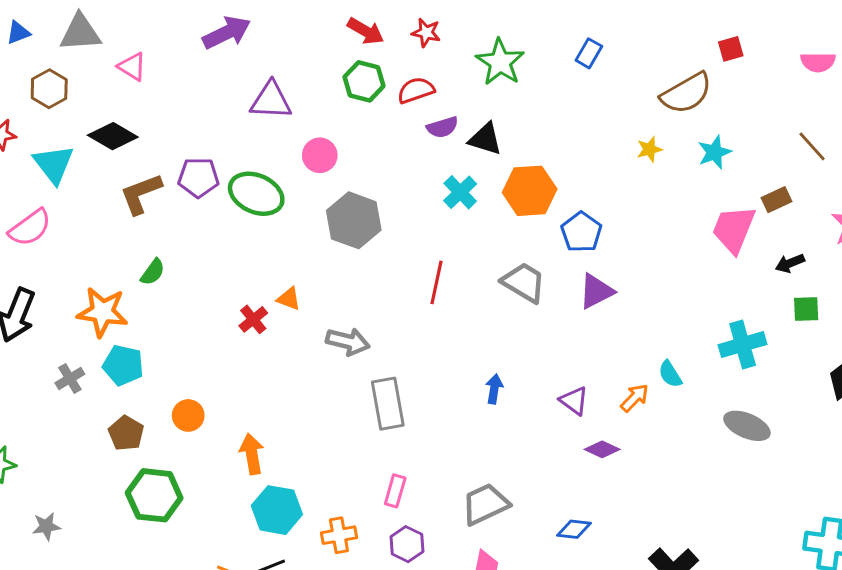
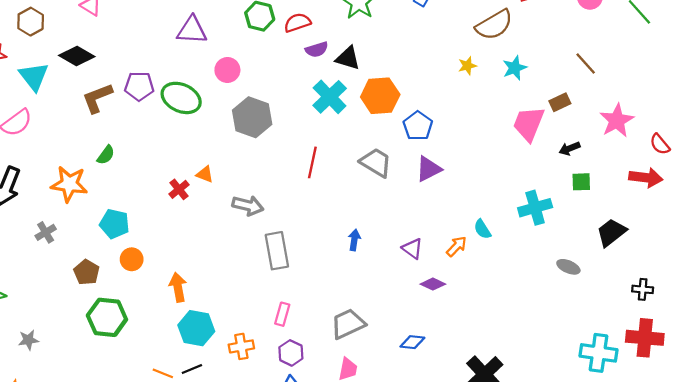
cyan cross: (460, 192) -> (330, 97), size x1.4
cyan pentagon: (123, 365) -> (114, 224), moved
gray ellipse: (747, 426) -> (568, 267), moved, size x0.7

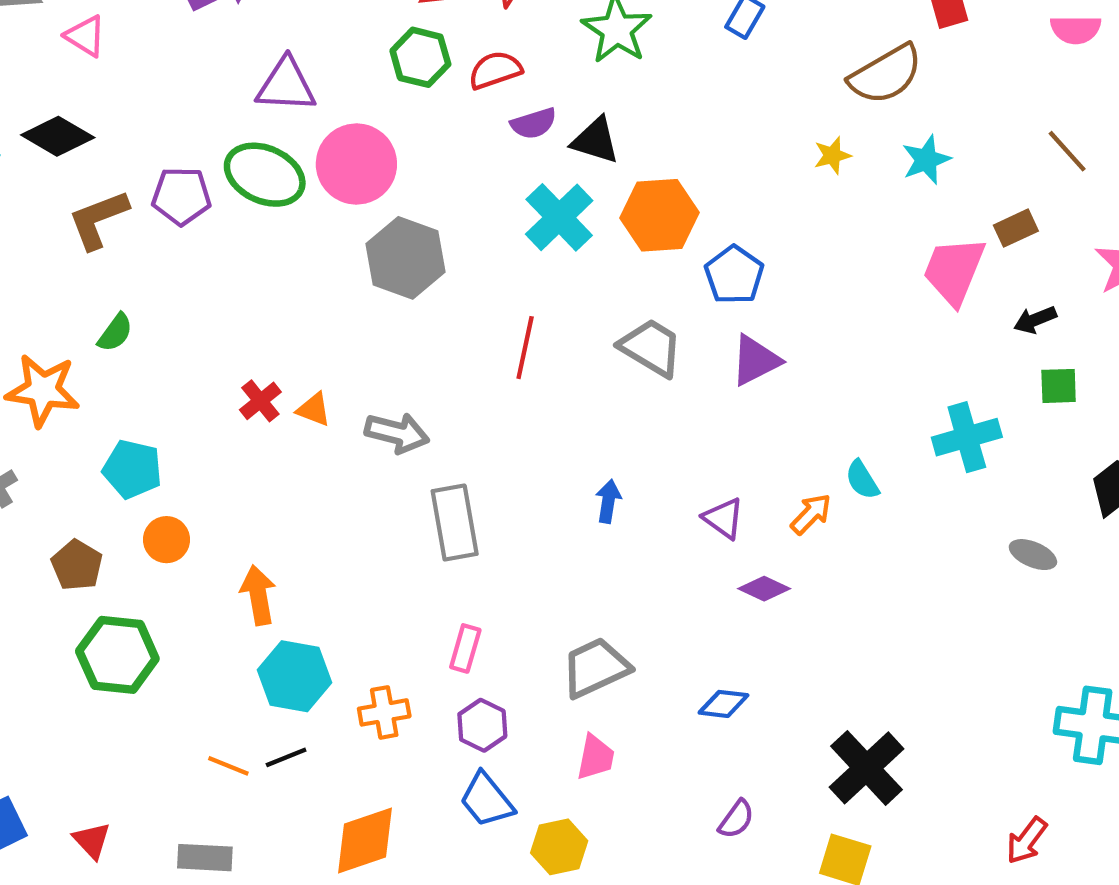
pink circle: (227, 70) -> (356, 164), size x1.6
green ellipse: (181, 98) -> (265, 175), moved
orange triangle: (205, 174) -> (314, 409), moved

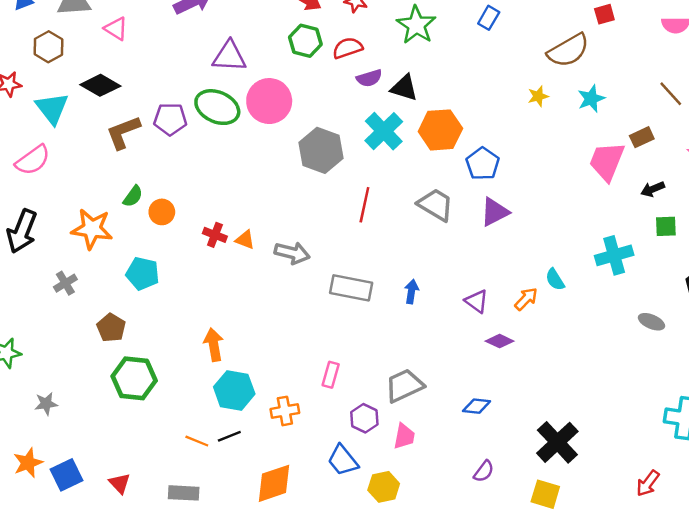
gray hexagon: (406, 258) -> (321, 150), moved
red cross: (260, 401) -> (215, 235), turned -30
gray rectangle: (455, 523) -> (351, 288), moved, turned -69
orange circle: (167, 540) -> (162, 212), moved
purple hexagon: (482, 725) -> (364, 418), moved

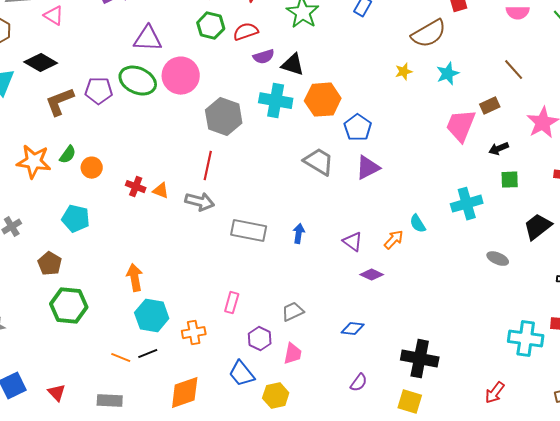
cyan cross: (384, 131) -> (276, 101), turned -36
red line: (364, 205) -> (208, 166), moved
orange star: (92, 229) -> (34, 162), moved
gray trapezoid: (404, 386) -> (293, 312), size x0.7
black cross: (557, 442) -> (420, 359), turned -36

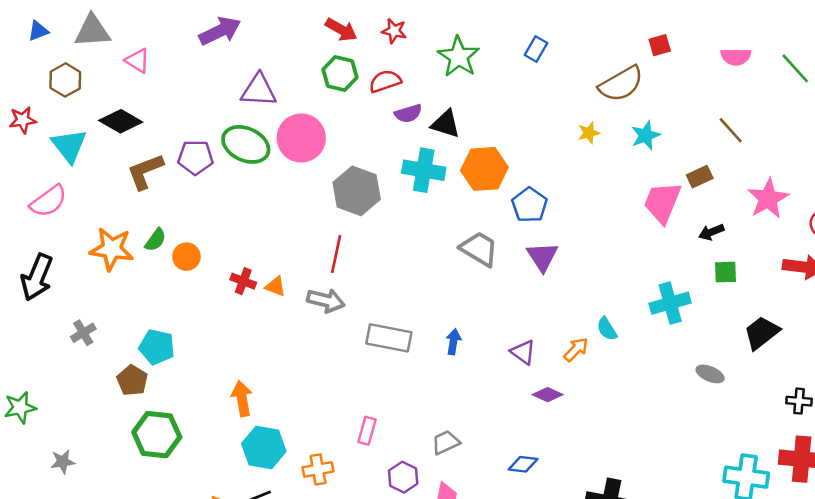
purple triangle: (368, 168) -> (542, 257), turned -36
cyan pentagon: (76, 219) -> (157, 347), moved

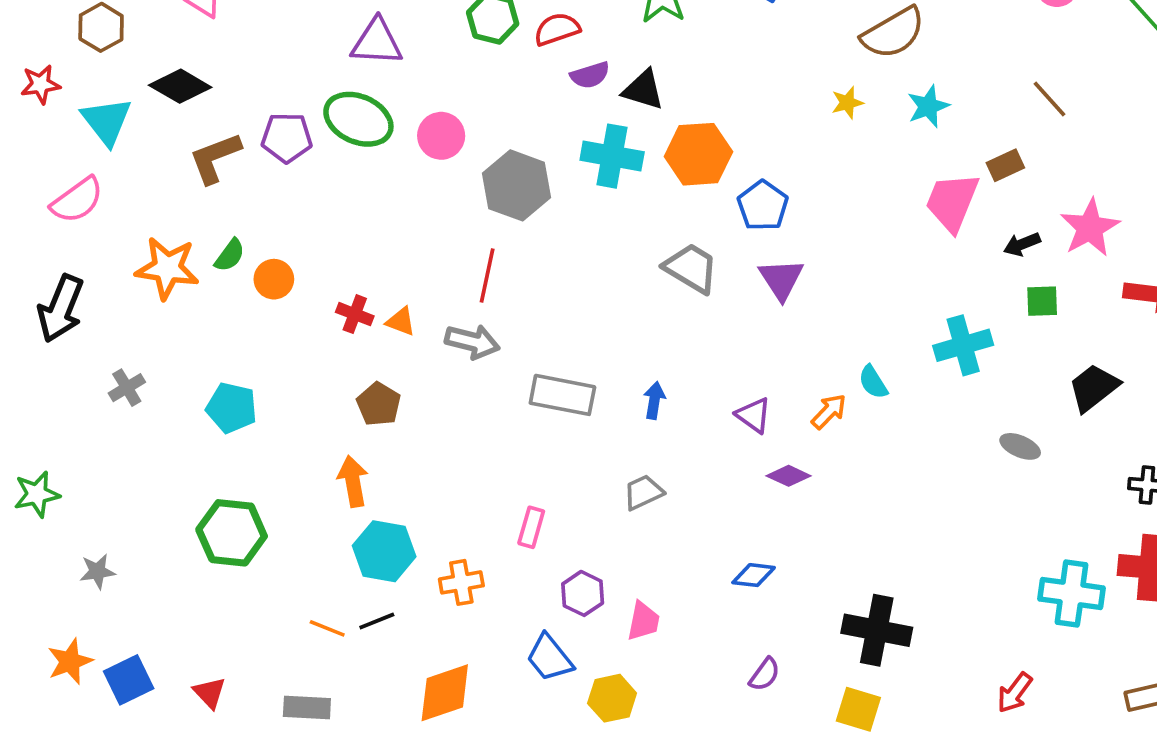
pink circle: (301, 138) -> (441, 136), moved, size x0.7
pink star: (768, 199) -> (1090, 228), moved
brown pentagon: (132, 380) -> (379, 404), moved
gray trapezoid: (446, 442) -> (643, 492), moved

